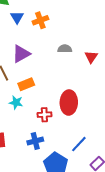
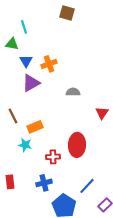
purple triangle: (21, 54) -> (31, 83), moved
red triangle: (91, 57) -> (102, 113), moved

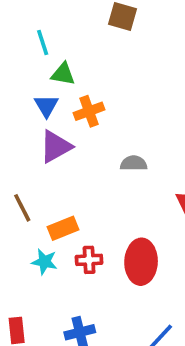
green triangle: (12, 44) -> (63, 74), moved
red cross: (53, 157) -> (89, 260), moved

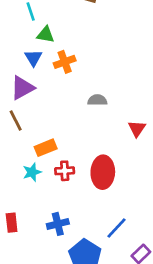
purple triangle: (56, 147) -> (22, 88), moved
brown line: (22, 208) -> (16, 120), moved
cyan star: (44, 262) -> (32, 172), turned -30

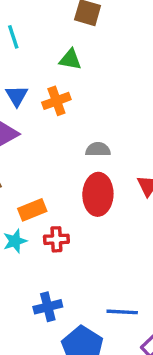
green triangle: (46, 35) -> (70, 59), moved
red ellipse: (103, 172) -> (98, 194), moved
blue line: (116, 228) -> (122, 312), turned 50

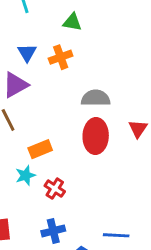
gray semicircle: (98, 149) -> (96, 98), size x1.4
red cross: (56, 239) -> (55, 189), moved, turned 36

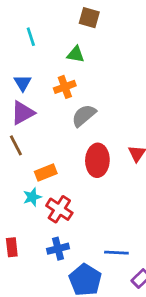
blue triangle: (27, 53) -> (23, 83), moved
gray semicircle: (96, 98) -> (84, 115), moved, turned -40
red cross: (55, 189) -> (59, 209), size x1.4

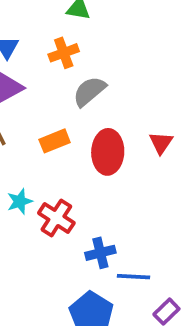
orange rectangle: (46, 173) -> (55, 141), moved
blue cross: (58, 249) -> (100, 253), moved

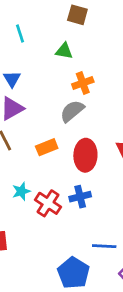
orange cross: (64, 53) -> (83, 83), moved
blue cross: (100, 253) -> (80, 197), moved

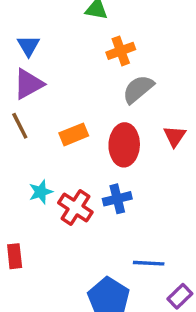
gray semicircle: (72, 111) -> (138, 89), moved

